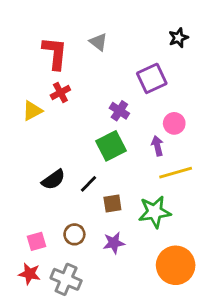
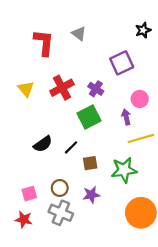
red cross: (60, 92) -> (62, 88), moved, size x1.5
yellow triangle: (32, 111) -> (26, 89), turned -42
gray cross: (66, 279) -> (61, 213), moved

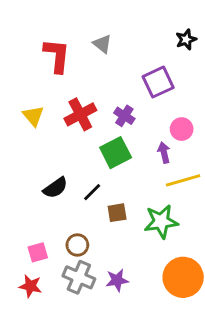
purple star: (91, 195) -> (117, 280), moved

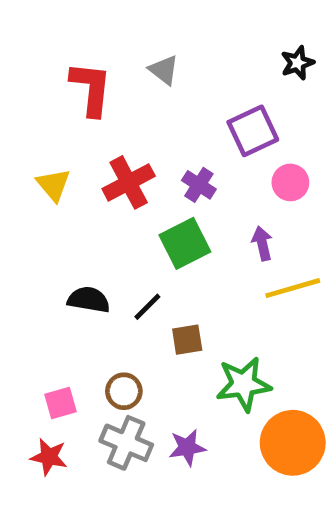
pink circle: (182, 129) -> (290, 182), moved
black semicircle: (55, 188) -> (89, 300), turned -135
green star: (161, 222) -> (243, 384), moved

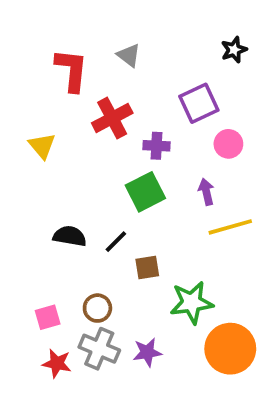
red cross: (129, 182) -> (112, 118), moved
purple cross: (199, 185) -> (156, 146), turned -30
red star: (49, 457) -> (57, 363), moved

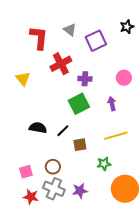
purple square: (199, 103) -> (96, 41), moved
yellow line: (230, 227) -> (116, 136), moved
green star: (192, 303) -> (104, 164), size x0.6

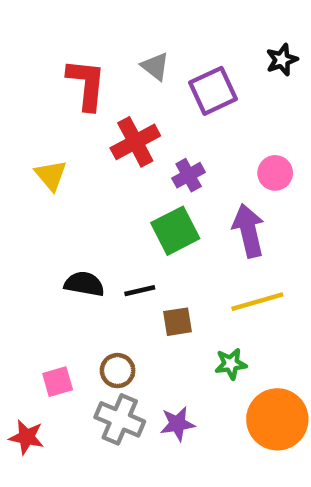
purple cross: (85, 79) -> (189, 175), turned -32
purple arrow: (112, 104) -> (248, 231), size x1.6
black line: (63, 131) -> (140, 291), turned 32
red star: (31, 197) -> (27, 437), moved

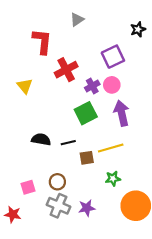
gray triangle: (155, 66) -> (77, 20), moved, turned 48
purple square: (213, 91) -> (113, 57), moved
pink circle: (275, 173) -> (112, 85), moved
yellow line: (257, 302) -> (111, 148), moved

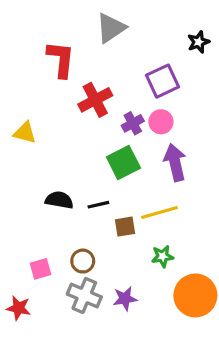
gray triangle: (77, 20) -> (111, 28), size x1.5
yellow triangle: (25, 86) -> (25, 133), moved, turned -35

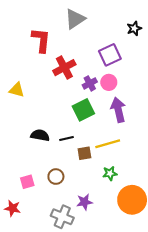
gray cross: (84, 295) -> (62, 217), moved

